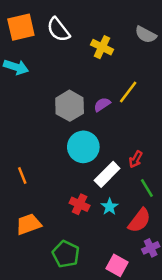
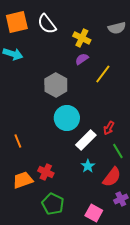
gray semicircle: (146, 35) -> (117, 28), turned -42
purple semicircle: (102, 104) -> (82, 59), moved
red cross: (80, 204) -> (46, 172), moved

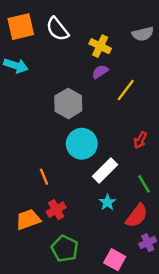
red arrow: (109, 128) -> (140, 140), moved
orange line: (18, 141) -> (44, 177), moved
red cross: (46, 172) -> (56, 210), turned 35

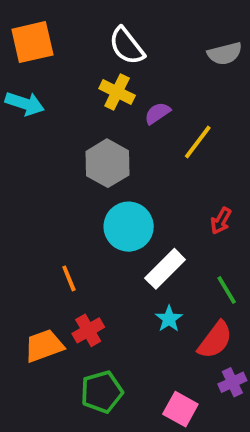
white semicircle: (57, 29) -> (127, 46), moved
yellow cross: (100, 46) -> (117, 92), moved
green pentagon: (65, 249) -> (102, 392), turned 30

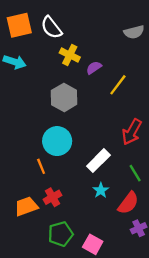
white semicircle: (127, 46) -> (51, 27), moved
red arrow: (221, 221) -> (132, 132), size x1.6
cyan circle: (129, 227) -> (57, 141), moved
pink square: (180, 409) -> (93, 244), moved

